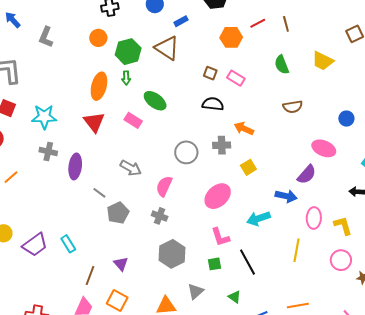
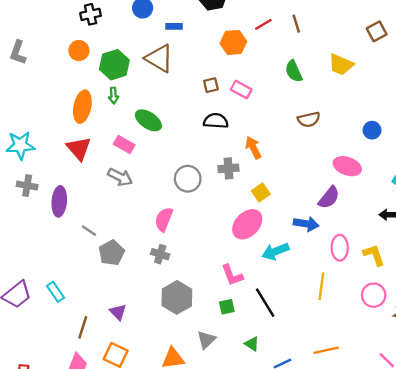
blue rectangle: (181, 21) -> (174, 26), turned 32
brown square: (210, 73) -> (211, 85), turned -32
orange arrow: (244, 129) -> (253, 148), turned 42
gray arrow: (131, 168) -> (120, 177), moved
pink ellipse: (218, 196) -> (247, 224), moved

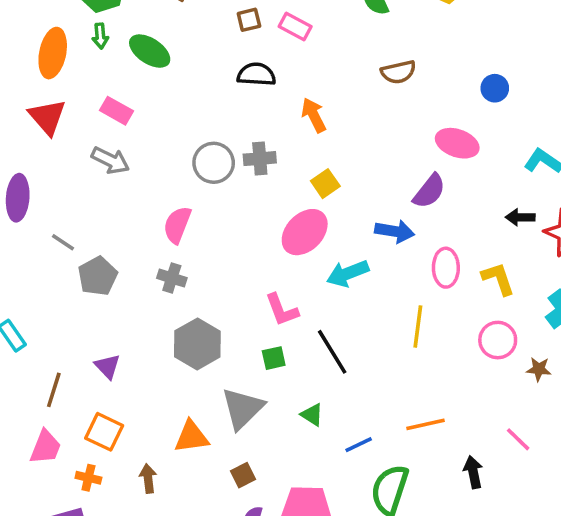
green ellipse: (148, 120) -> (150, 51), moved
gray cross: (228, 168) -> (260, 159), moved
gray triangle: (206, 340) -> (243, 408), size x1.5

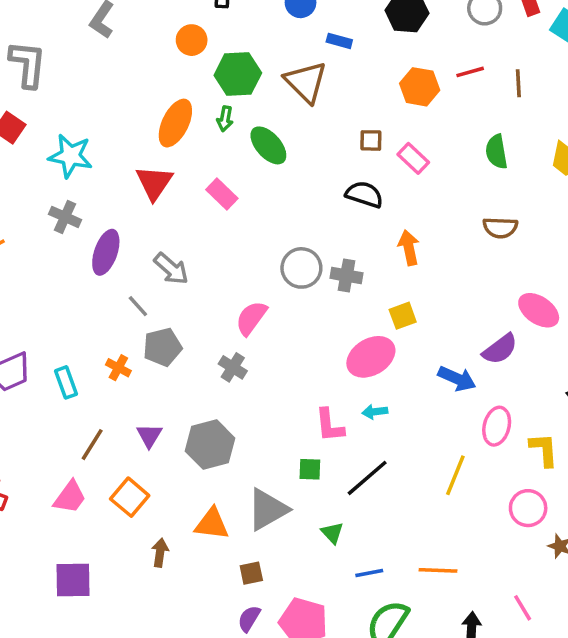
gray arrow: (110, 160) -> (171, 269), moved
cyan arrow: (348, 273) -> (375, 412), moved, size x0.6
gray hexagon: (197, 344) -> (210, 445), moved
black line: (332, 352) -> (367, 478), turned 66
orange cross: (88, 478) -> (118, 368), moved

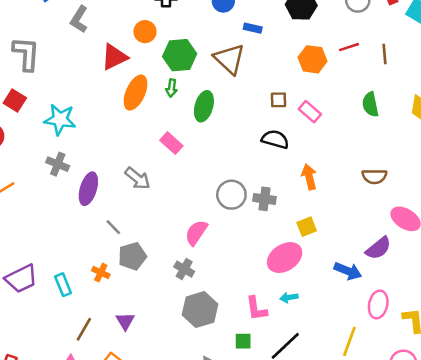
green ellipse: (268, 145) -> (204, 106), turned 60
red triangle: (154, 183) -> (114, 57), moved, turned 32
brown semicircle: (500, 228) -> (374, 176), moved
gray arrow: (171, 269) -> (138, 178), moved
gray hexagon: (210, 445) -> (200, 310), moved

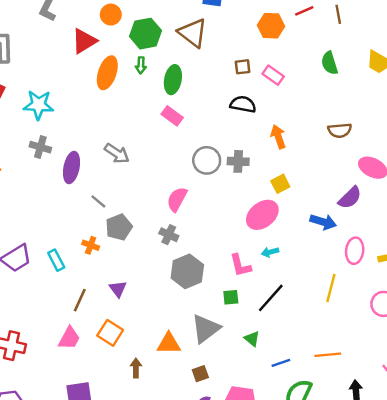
pink rectangle: (171, 143) -> (172, 116), moved

